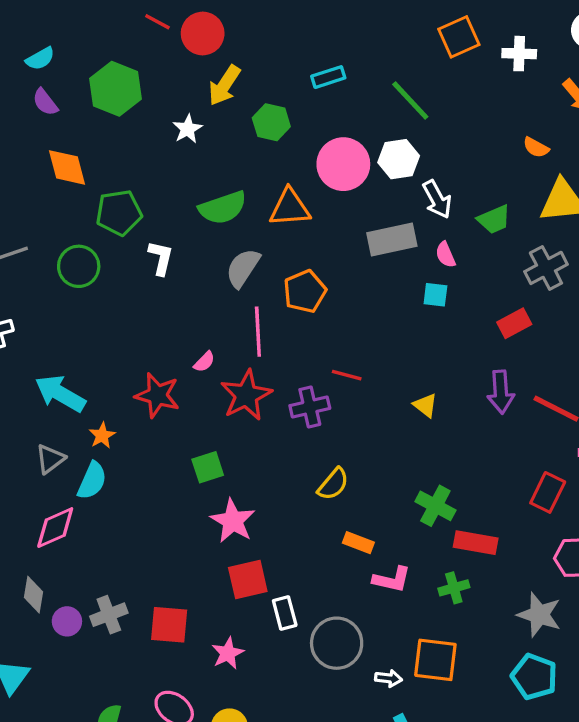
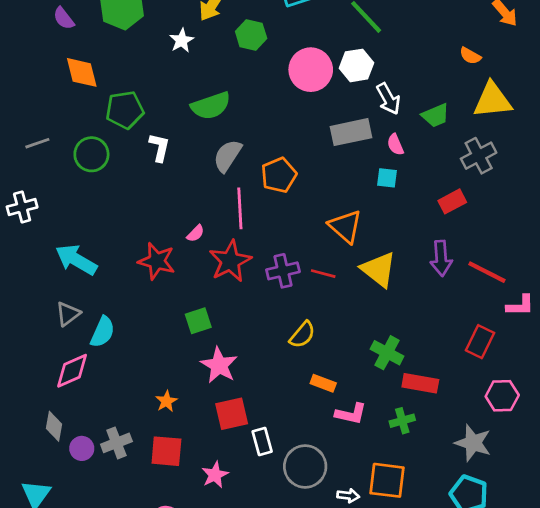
orange triangle: (290, 208) -> (345, 226), moved, turned 45
red line: (347, 375) -> (323, 274), moved
yellow triangle: (425, 405) -> (379, 269), size x1.8
orange star: (102, 435) -> (166, 401), moved

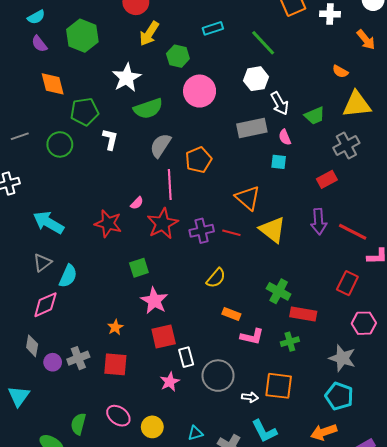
white star: (182, 41) -> (127, 78), moved, size x1.6
pink circle: (311, 70) -> (200, 91), moved
pink star: (215, 475) -> (170, 382), moved

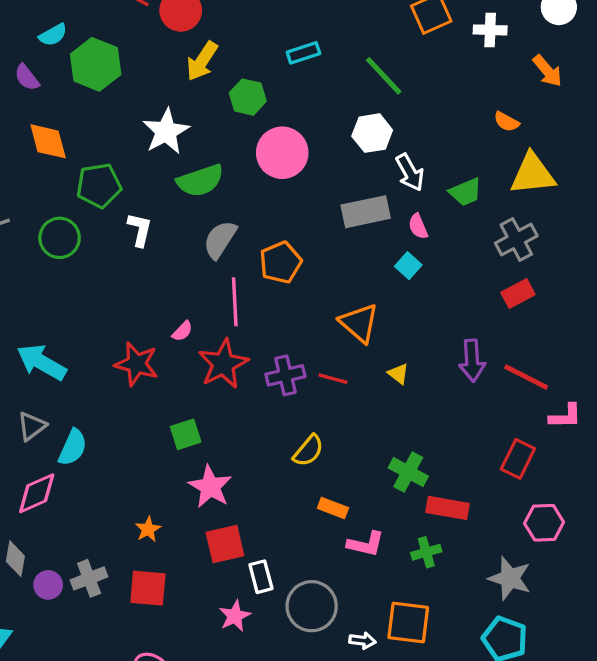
cyan semicircle: (36, 17) -> (53, 35), moved
cyan square: (279, 162) -> (408, 266), turned 35
red rectangle: (327, 179) -> (518, 294), moved
yellow triangle: (272, 230) -> (398, 374), size x0.5

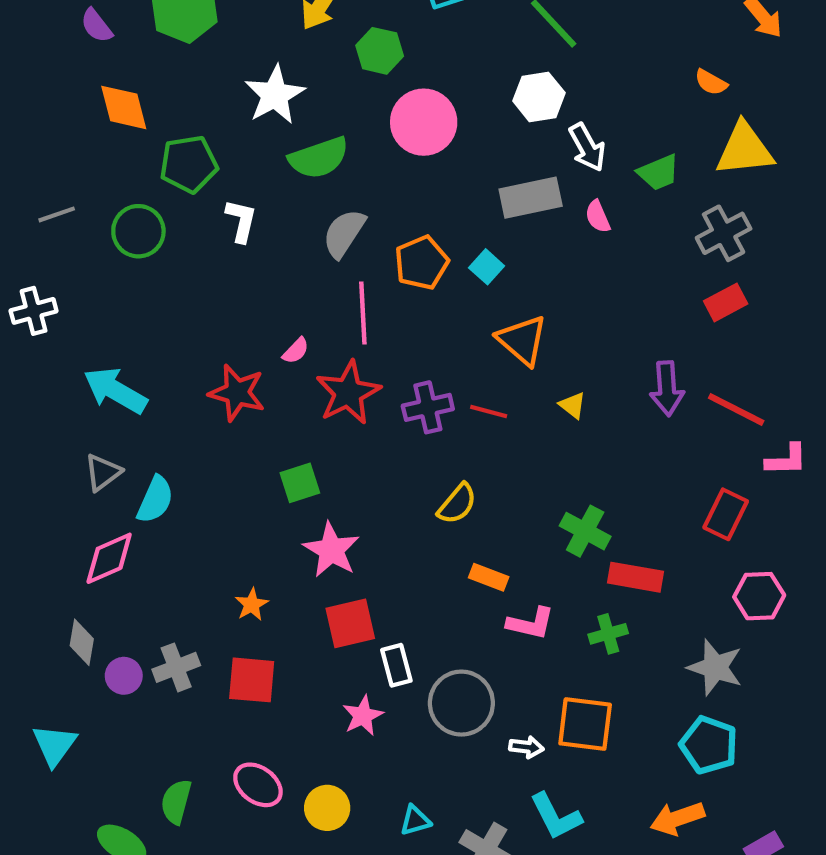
cyan square: (408, 266) -> (487, 267), moved

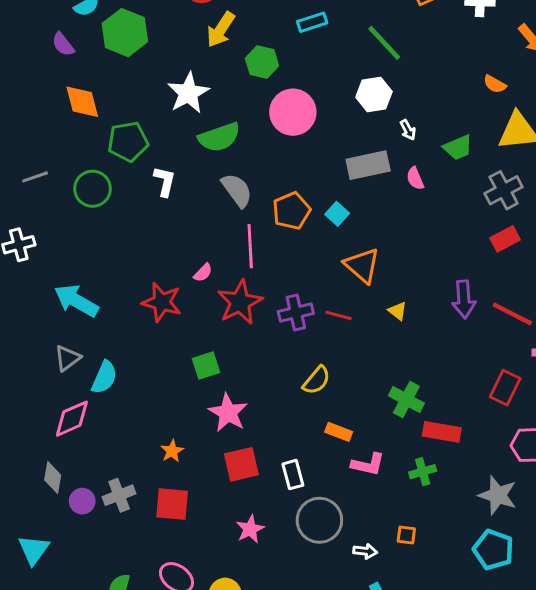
white arrow: (587, 147) -> (408, 130), size x0.6
gray semicircle: (344, 233) -> (237, 190), turned 111
white rectangle: (396, 665) -> (293, 475), moved
orange square: (585, 724) -> (406, 535), size x0.5

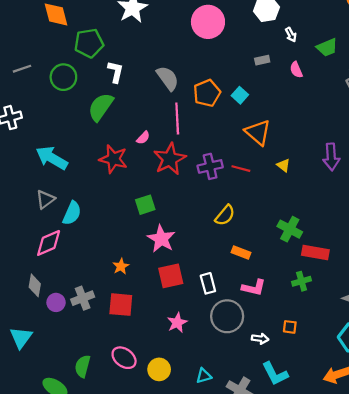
green semicircle: (219, 137) -> (101, 107), moved, turned 144
gray rectangle: (368, 165) -> (262, 60), size x0.5
pink L-shape: (368, 464) -> (254, 288), moved

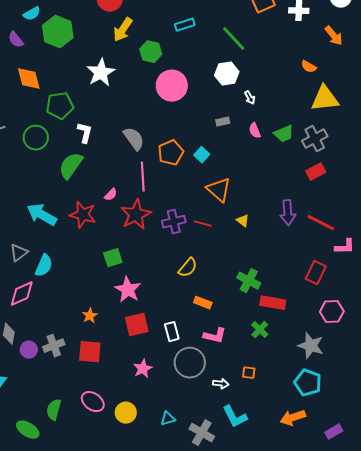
green trapezoid: (327, 47) -> (284, 134), moved
cyan arrow: (52, 158) -> (42, 215), moved
green cross: (302, 281) -> (260, 330), turned -30

